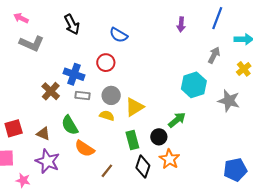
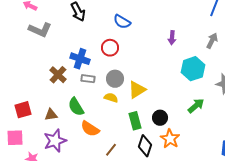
purple arrow: (181, 24) -> (172, 38), moved
green arrow: (177, 120) -> (196, 106), moved
brown triangle: (43, 134) -> (51, 115), turned -32
purple star: (47, 161) -> (55, 141), turned 30

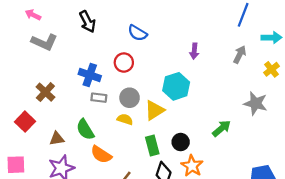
cyan hexagon: (193, 69) -> (176, 86), moved
brown cross: (58, 75) -> (45, 92), moved
red square: (23, 110) -> (25, 122), moved, turned -30

